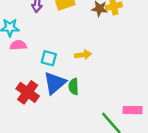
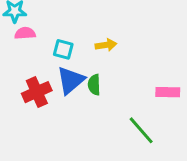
red cross: (28, 92) -> (37, 92), turned 30
pink rectangle: (133, 110) -> (168, 92), moved

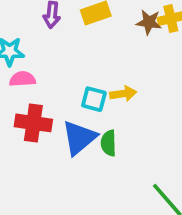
cyan square: (63, 49) -> (94, 99), moved
red cross: (37, 92) -> (33, 123), moved, turned 32

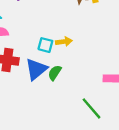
green semicircle: (109, 143) -> (55, 73), turned 35

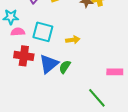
cyan square: (45, 45) -> (43, 32), moved, size x1.5

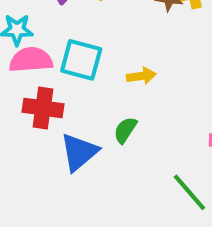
pink semicircle: (18, 32) -> (31, 60), size x1.5
blue triangle: (49, 64) -> (79, 152), moved

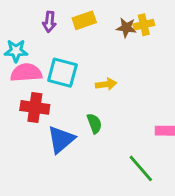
green semicircle: (125, 130) -> (94, 123), turned 126

